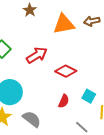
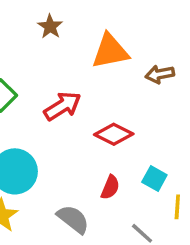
brown arrow: (92, 21) -> (160, 74), moved
gray semicircle: (32, 119) -> (73, 219), moved

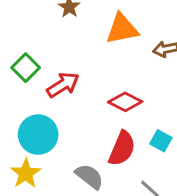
red arrow: (62, 106) -> (63, 85), moved
red semicircle: (110, 187) -> (122, 148), size x1.6

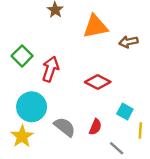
red arrow: (63, 85) -> (50, 69), turned -40
red semicircle: (122, 148) -> (95, 127), moved, size x0.6
gray semicircle: (89, 176) -> (65, 127), moved

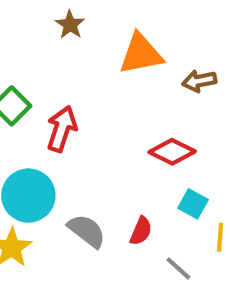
red diamond: (98, 82) -> (172, 152), moved

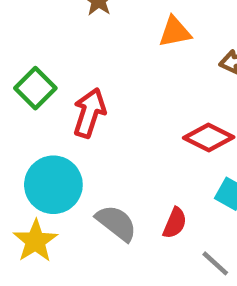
orange triangle: (141, 54) -> (175, 32), size x0.7

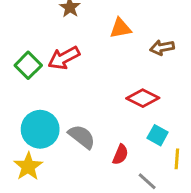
red arrow: (89, 113) -> (64, 58), moved, turned -136
gray semicircle: (116, 223) -> (82, 137), moved

